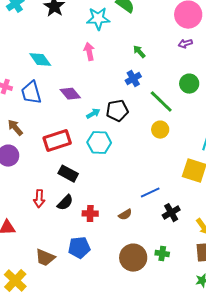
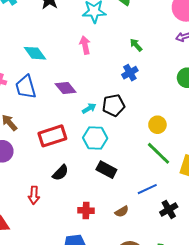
green line: (161, 102) -> (159, 153), moved
black rectangle: (68, 174) -> (106, 170), moved
black semicircle: (65, 203) -> (60, 173), moved

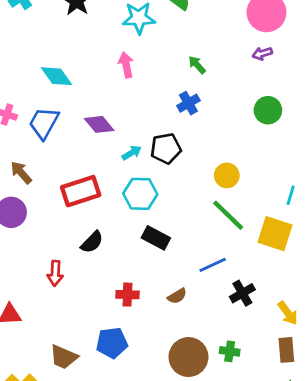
blue trapezoid: (26, 87) -> (44, 123), turned 45

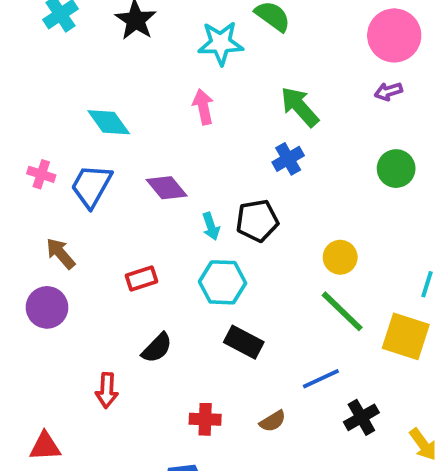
green arrow: (197, 65) -> (300, 107), size x1.6
cyan arrow: (132, 153) -> (211, 226), turned 102
red rectangle: (81, 191) -> (142, 278), size x0.6

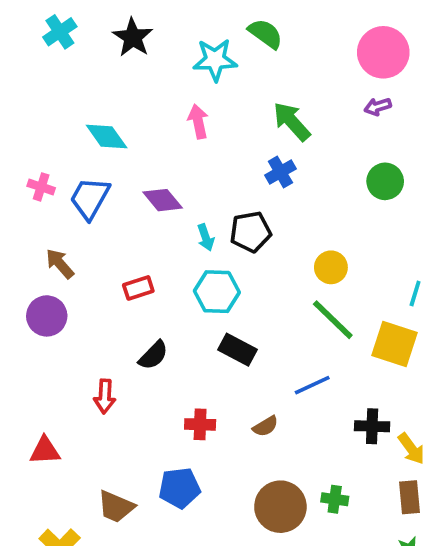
black cross: (361, 417) -> (372, 426), moved, turned 32

